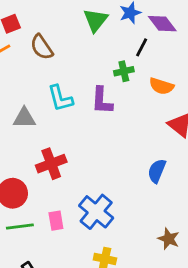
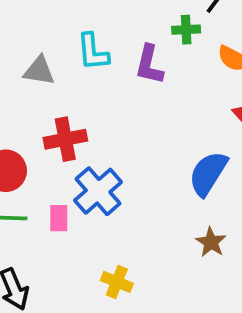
blue semicircle: (157, 171) -> (208, 174), size x1.4
blue cross: (96, 212) -> (98, 191), moved
brown star: (169, 239) -> (211, 242), moved

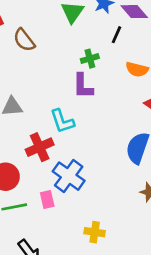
green cross: (186, 30) -> (90, 59), moved
cyan L-shape: (93, 52) -> (62, 121), moved

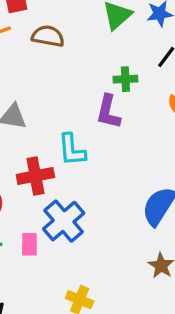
brown semicircle: (24, 40) -> (48, 36), turned 125

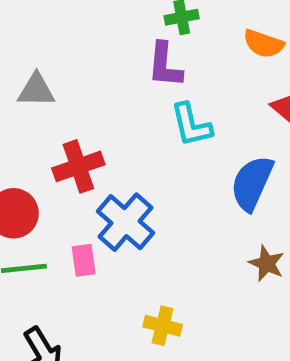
cyan L-shape: (72, 150) -> (191, 125), moved

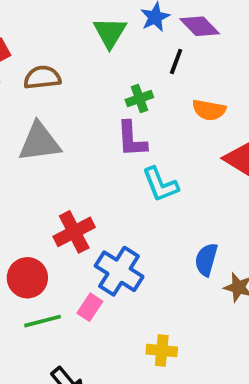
gray triangle: (36, 90) -> (39, 142), moved, size x1.4
blue semicircle: (252, 183) -> (206, 260), moved, size x0.7
pink rectangle: (84, 260) -> (90, 307), turned 50

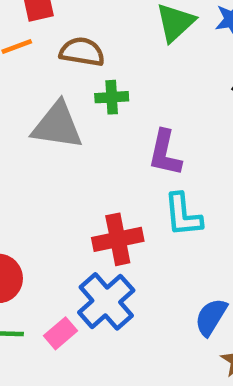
green cross: (139, 98) -> (112, 97), moved
red cross: (74, 232) -> (118, 239), moved

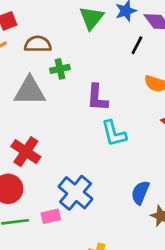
red cross: (118, 239) -> (26, 152), moved, turned -36
pink rectangle: (60, 333) -> (51, 216), turned 36

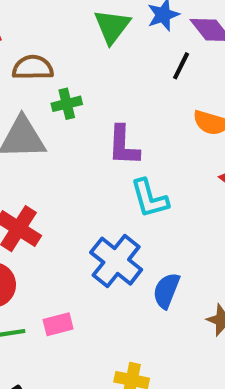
blue cross: (76, 193) -> (116, 261), moved
blue semicircle: (140, 193) -> (166, 291), moved

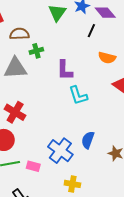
blue cross: (116, 261) -> (60, 151), moved
pink rectangle: (58, 324) -> (33, 166), moved, turned 32

